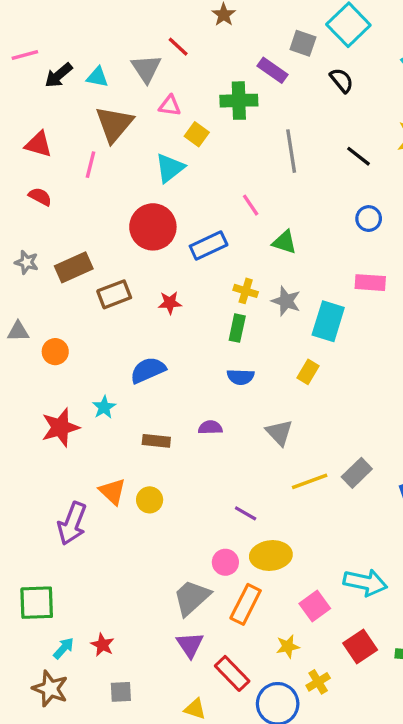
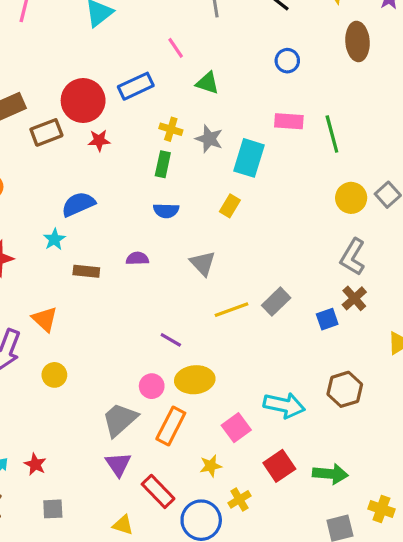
red circle: (153, 227) -> (83, 101), moved
cyan star: (104, 407) -> (54, 239), moved
yellow circle: (150, 500) -> (54, 375), moved

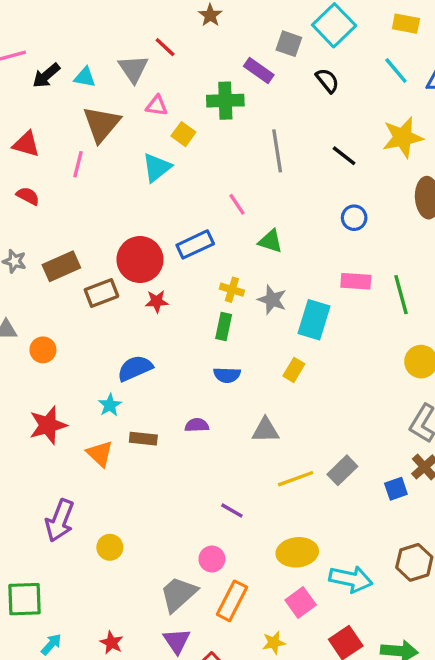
gray triangle: (203, 263) -> (265, 430), turned -48
orange triangle: (45, 319) -> (100, 454), moved
yellow ellipse: (195, 380) -> (297, 552), moved
red star: (35, 464) -> (112, 643), moved

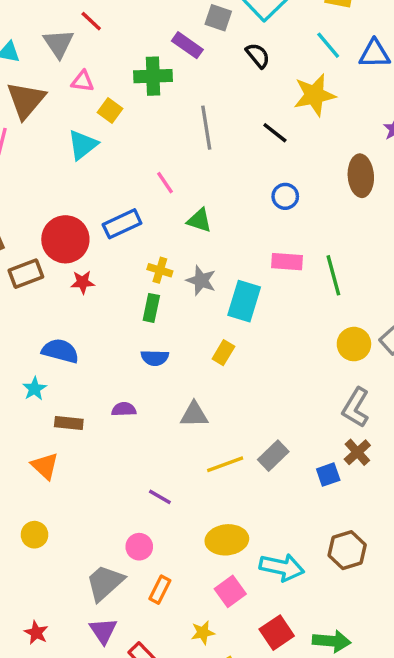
yellow star: (403, 137) -> (314, 95), moved
blue semicircle: (135, 368) -> (60, 351), turned 39
orange triangle: (100, 454) -> (45, 466), moved
orange rectangle: (232, 601) -> (160, 590), size x0.7

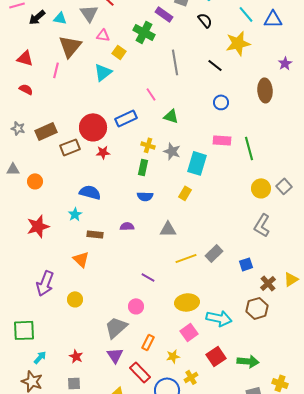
green cross: (153, 76) -> (144, 32), turned 30
brown cross: (357, 452) -> (268, 283), moved
orange rectangle: (160, 590) -> (148, 342), moved

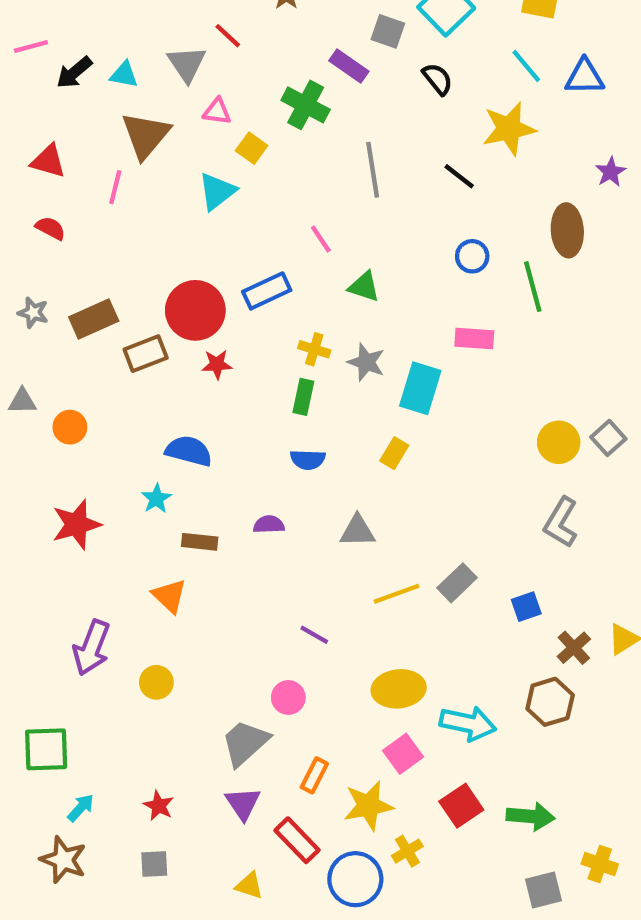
green line: (249, 148) -> (533, 287), moved
yellow star: (173, 356) -> (368, 806), size x1.6

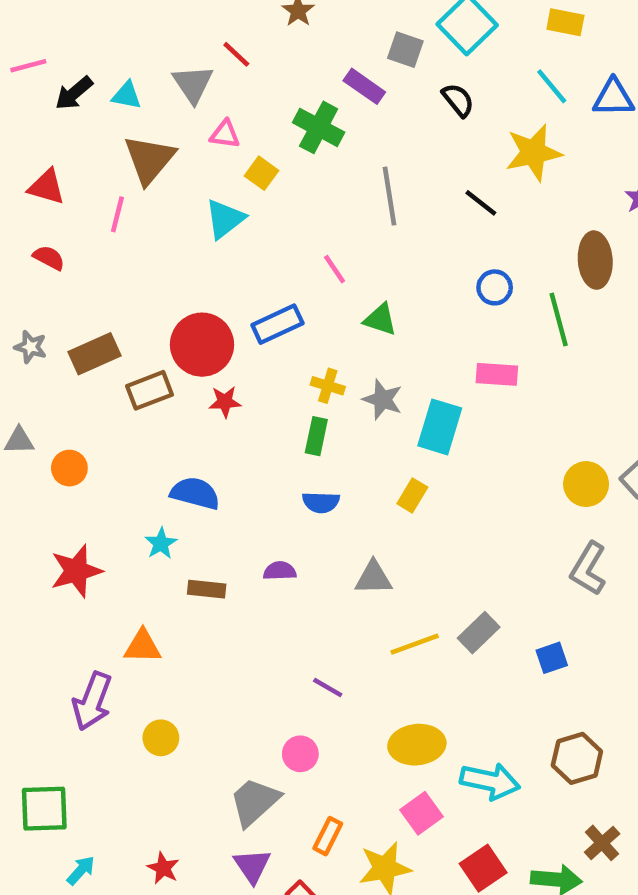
orange triangle: (169, 596) -> (143, 646), moved, turned -42
brown cross: (574, 648) -> (602, 843), moved

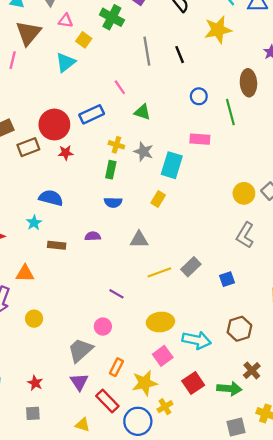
black line: (481, 203) -> (180, 55), moved, turned 30

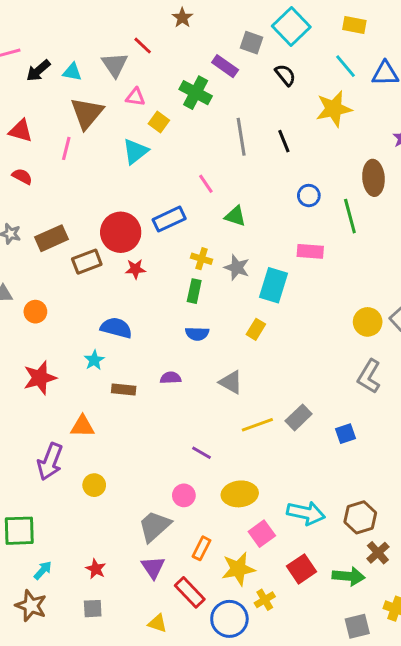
gray triangle: (139, 240) -> (231, 382), turned 30
yellow ellipse: (160, 322) -> (240, 494), moved
brown hexagon: (239, 329) -> (360, 517), moved

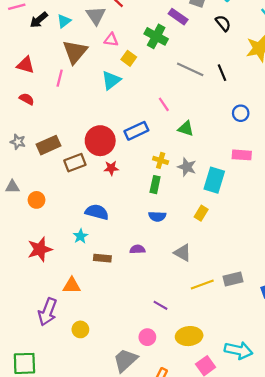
cyan triangle: (72, 72) -> (64, 21), turned -48
gray line: (241, 137) -> (190, 69), turned -56
gray rectangle: (299, 417) -> (233, 279), turned 30

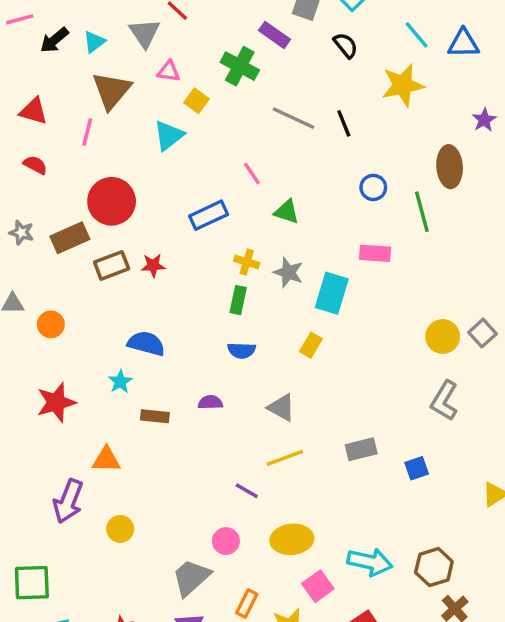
red circle: (100, 141) -> (112, 201), moved
red star: (111, 168) -> (153, 265), moved
yellow line: (202, 284) -> (285, 458), moved

